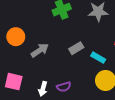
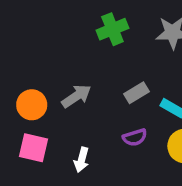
orange circle: (16, 37) -> (32, 105), moved
purple semicircle: (64, 87) -> (135, 137), moved

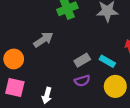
gray rectangle: (137, 93) -> (82, 60), moved
gray arrow: (76, 96) -> (43, 40), moved

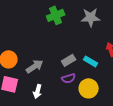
gray arrow: (43, 40) -> (35, 66), moved
yellow circle: (115, 86) -> (89, 88), moved

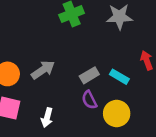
gray arrow: (35, 66) -> (43, 70), moved
purple semicircle: (69, 78) -> (89, 100), turned 80

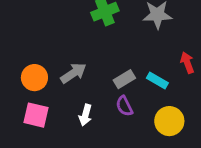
yellow circle: (117, 114) -> (169, 121), moved
white arrow: (47, 118) -> (85, 115), moved

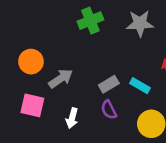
orange circle: (34, 78) -> (31, 62), moved
pink square: (36, 115) -> (32, 105), moved

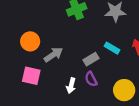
cyan rectangle: (140, 86) -> (112, 48), moved
white arrow: (72, 118) -> (71, 86), moved

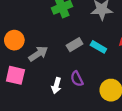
gray rectangle: (91, 59) -> (75, 45), moved

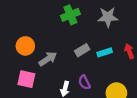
cyan rectangle: (98, 47) -> (105, 52), turned -48

